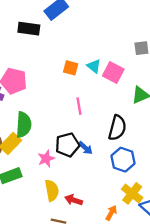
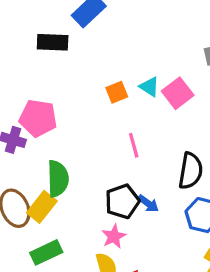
orange square: (71, 68) -> (117, 92), turned -32
pink square: (113, 72) -> (178, 93), turned 30
pink star: (46, 159) -> (114, 236), moved

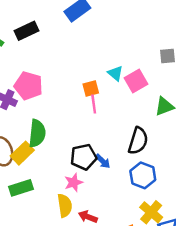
black rectangle: (53, 42) -> (27, 31), moved, turned -35
orange square: (117, 92) -> (91, 88), moved
pink line: (134, 145) -> (94, 104), moved

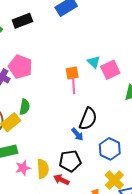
green semicircle: (37, 133) -> (25, 107), size x0.7
black semicircle: (138, 141) -> (88, 119), moved
black pentagon: (83, 157) -> (70, 161), moved
pink star: (74, 182) -> (23, 168), moved

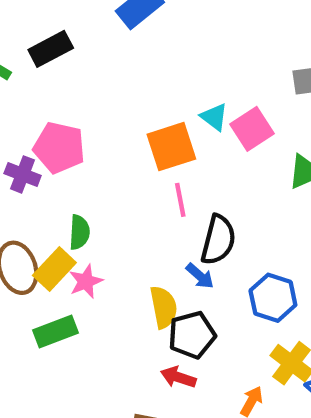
orange square: (72, 73) -> (171, 147), size x1.6
pink line: (74, 86) -> (180, 200), moved
pink star: (23, 168) -> (86, 281), moved
yellow semicircle: (43, 169) -> (164, 307), moved

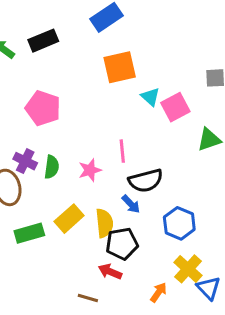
orange square: (171, 147) -> (120, 67), moved
purple cross: (23, 174) -> (25, 161), moved
black semicircle: (218, 240) -> (146, 181), turned 56
yellow rectangle: (54, 269) -> (69, 219), moved
pink star: (86, 281) -> (90, 170), moved

